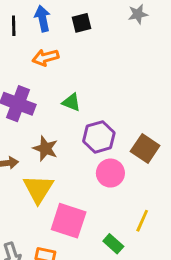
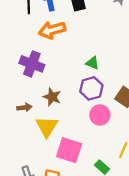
orange arrow: (45, 58) -> (52, 30), size x1.4
green triangle: (71, 102) -> (92, 63), moved

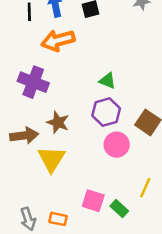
brown arrow: (24, 108) -> (24, 136), size x1.5
pink square: (69, 150) -> (93, 201), moved, size x0.7

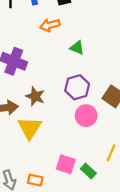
orange arrow: (58, 40) -> (50, 25), moved, size x0.7
green triangle: (107, 81) -> (77, 48), moved

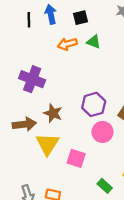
green triangle: (77, 48) -> (94, 42), moved
pink square: (66, 164) -> (76, 158), moved

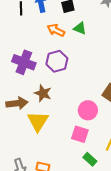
orange arrow: (67, 44) -> (56, 30), turned 42
purple hexagon: (94, 104) -> (57, 61), moved
pink square: (76, 158) -> (80, 134), moved

